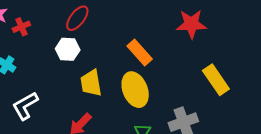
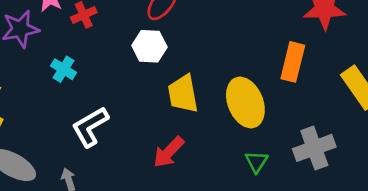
orange rectangle: (140, 53) -> (293, 62), moved, turned 56

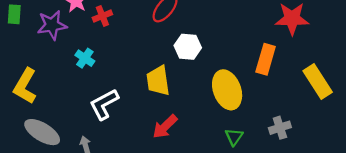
white hexagon: (149, 46) -> (188, 47), moved
yellow trapezoid: (183, 94) -> (158, 81), moved
gray cross: (314, 148) -> (280, 128), size x0.7

